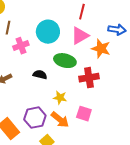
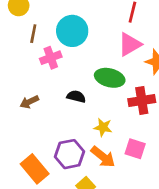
cyan circle: (48, 32) -> (72, 31), moved

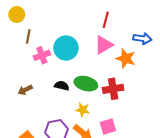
cyan circle: (72, 31) -> (66, 48), moved
green ellipse: (110, 78) -> (86, 84), moved
pink square: (135, 149) -> (108, 127), turned -35

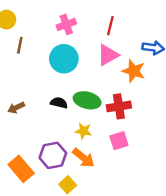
pink cross: (42, 55) -> (66, 24), moved
pink square: (108, 127) -> (119, 141), moved

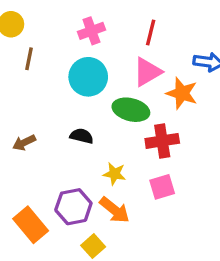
green ellipse: (87, 100) -> (131, 110), moved

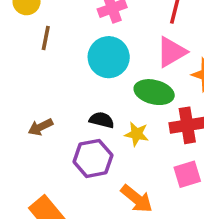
yellow star: (114, 174) -> (137, 134), moved
purple hexagon: (73, 207) -> (93, 158), moved

